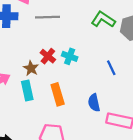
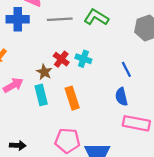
green L-shape: (103, 20) -> (96, 17), moved
blue semicircle: (94, 103) -> (121, 97), moved

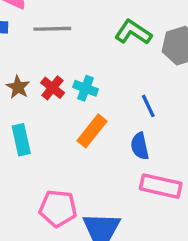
green L-shape: (96, 17) -> (133, 32), moved
brown star: (44, 72) -> (18, 87), moved
orange rectangle: (72, 98) -> (92, 131), moved, turned 55

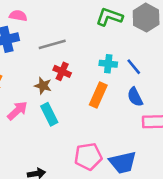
gray line: (52, 29) -> (52, 44), moved
brown star: (18, 87) -> (43, 86), moved
cyan cross: (85, 88) -> (108, 64), moved

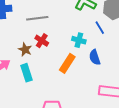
blue line: (134, 67) -> (100, 28), moved
blue semicircle: (135, 97) -> (95, 57), moved

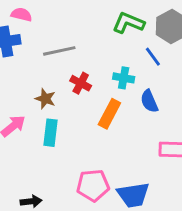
red cross: (42, 41) -> (81, 83), moved
cyan rectangle: (27, 73) -> (50, 133), turned 30

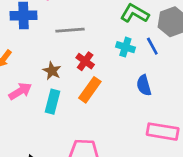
cyan cross: (124, 78) -> (125, 47), moved
orange rectangle: (109, 114) -> (90, 90), moved

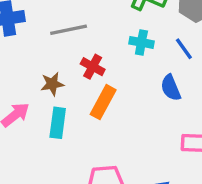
blue line: (152, 46) -> (184, 49), moved
brown star: (52, 71) -> (52, 84), turned -30

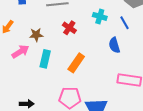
brown star: (52, 84) -> (36, 35), moved
orange rectangle: (103, 102) -> (76, 63), moved

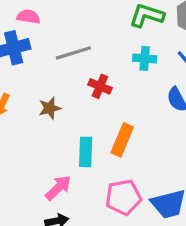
pink arrow: (20, 52) -> (58, 188), moved
cyan rectangle: (45, 59) -> (86, 152), moved

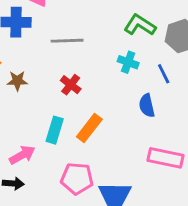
red cross: (100, 86) -> (71, 85), moved
brown star: (50, 108) -> (17, 81), moved

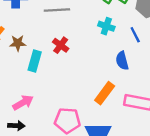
orange rectangle: (89, 128) -> (105, 93), moved
cyan rectangle: (55, 130) -> (35, 61), moved

